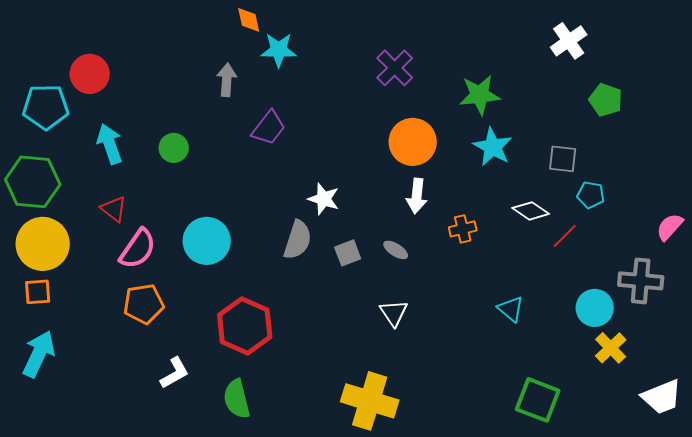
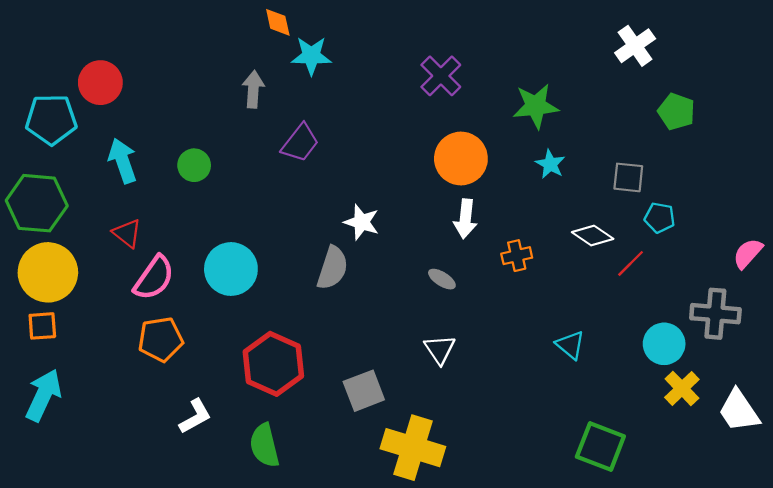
cyan star: (493, 147) -> (550, 164), size x0.7
gray square: (348, 253) -> (364, 391), moved, size x1.4
white trapezoid: (662, 397) -> (739, 411), moved, turned 78

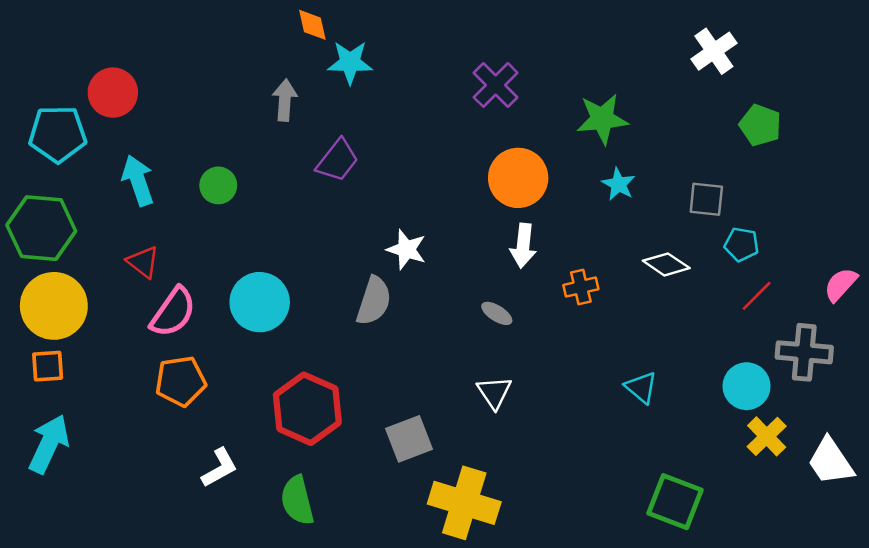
red line: (631, 263) -> (757, 296), moved

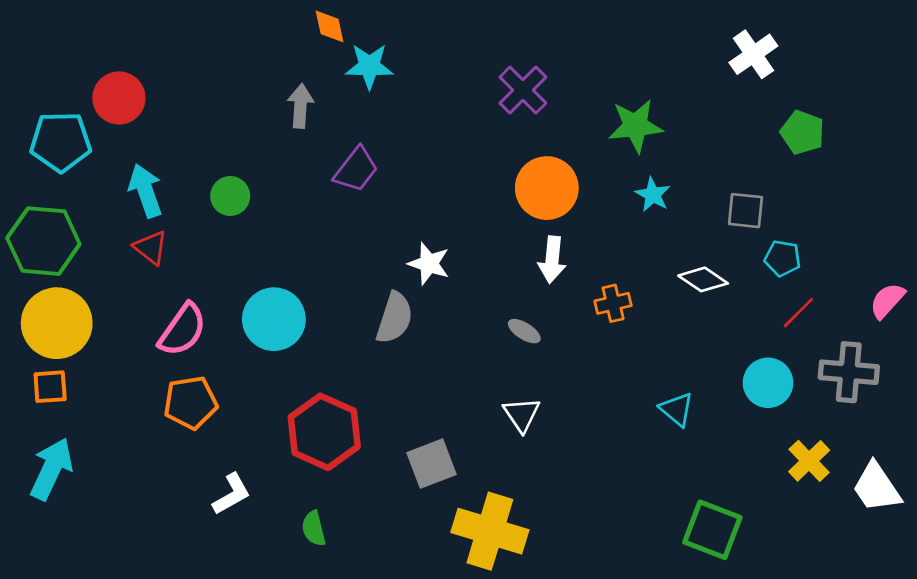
red triangle: (143, 262) -> (151, 248), moved
cyan circle: (747, 386) -> (768, 383), moved
green semicircle: (297, 500) -> (314, 528), size x0.7

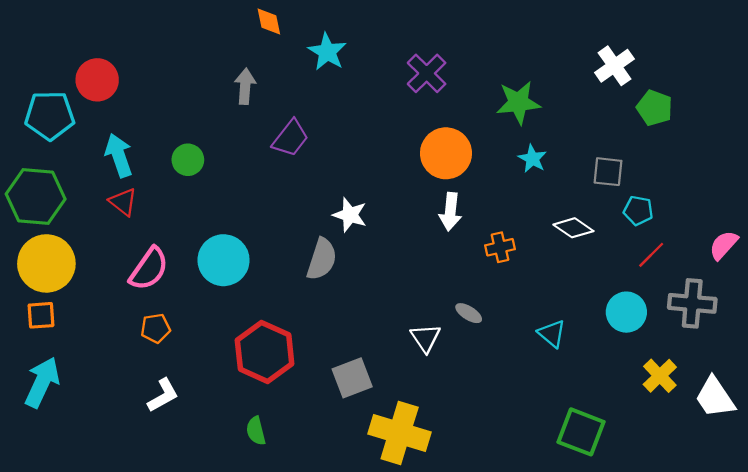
white cross: (753, 54) -> (614, 66), moved
cyan star: (369, 66) -> (327, 52), moved, turned 30
gray ellipse: (524, 331) -> (469, 313), moved
orange pentagon: (190, 403) -> (155, 328), size x0.7
white L-shape: (232, 494) -> (163, 395), moved

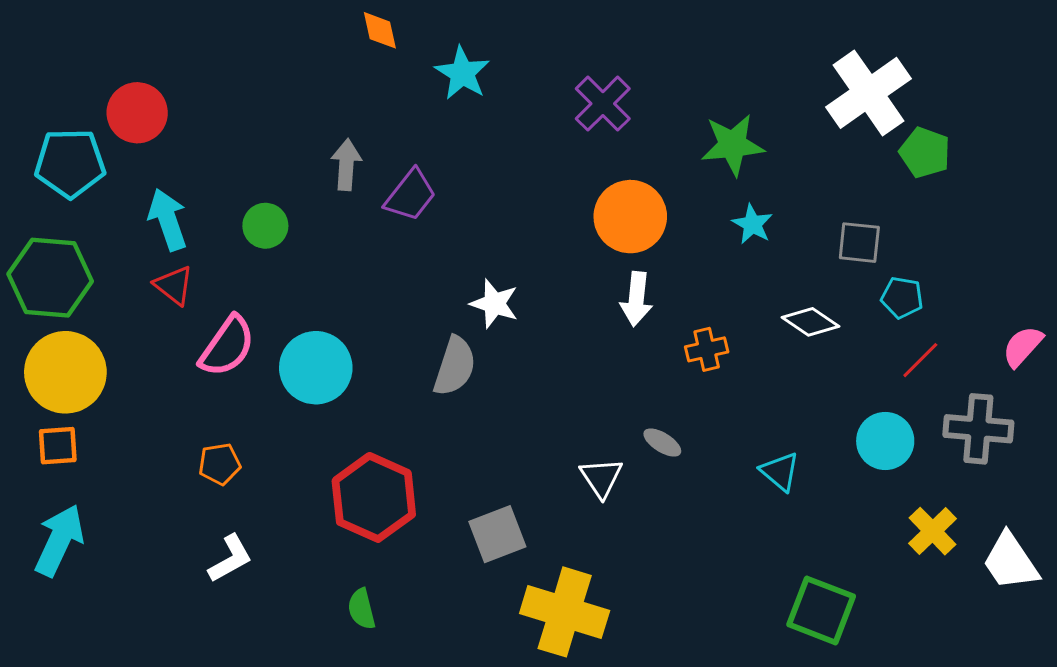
white cross: (614, 66) -> (868, 93), size x1.5
gray arrow: (245, 86) -> (346, 165), moved
pink semicircle: (149, 269) -> (227, 346), moved

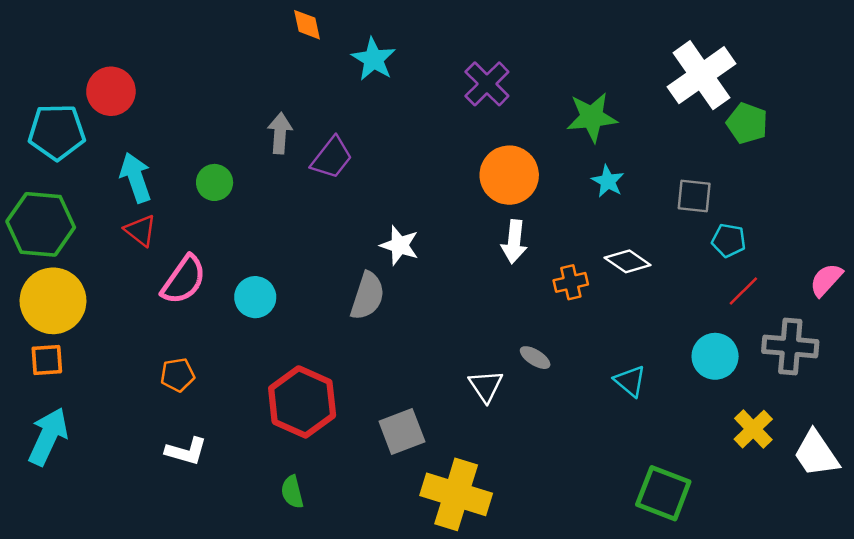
white diamond: (810, 322) -> (628, 261), moved
cyan circle: (316, 368) -> (255, 297), size x0.7
white L-shape: (230, 559) -> (186, 451), turned 45

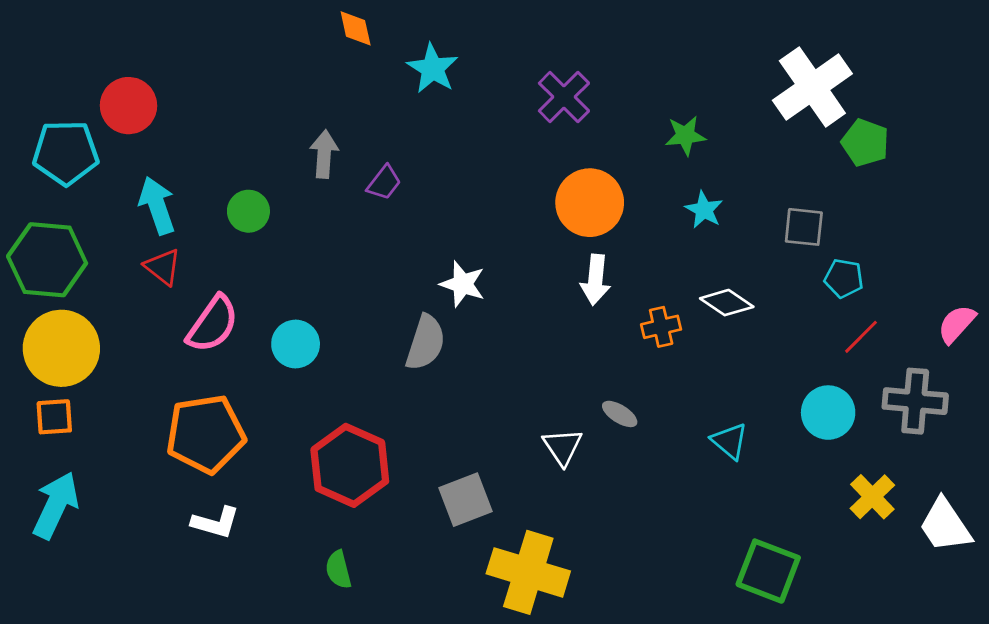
green star: (592, 117) -> (685, 136), size x0.7
purple trapezoid: (332, 158) -> (384, 183), size x0.7
orange pentagon: (178, 375) -> (206, 434), size x2.0

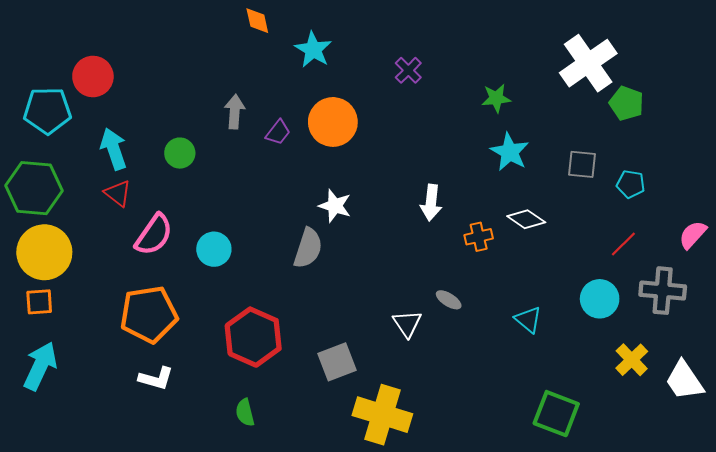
purple cross: (564, 97) -> (408, 70), size x0.7
orange circle: (590, 203) -> (333, 122), moved
cyan star: (704, 210) -> (510, 152), size x1.4
cyan pentagon: (844, 278) -> (631, 184), moved

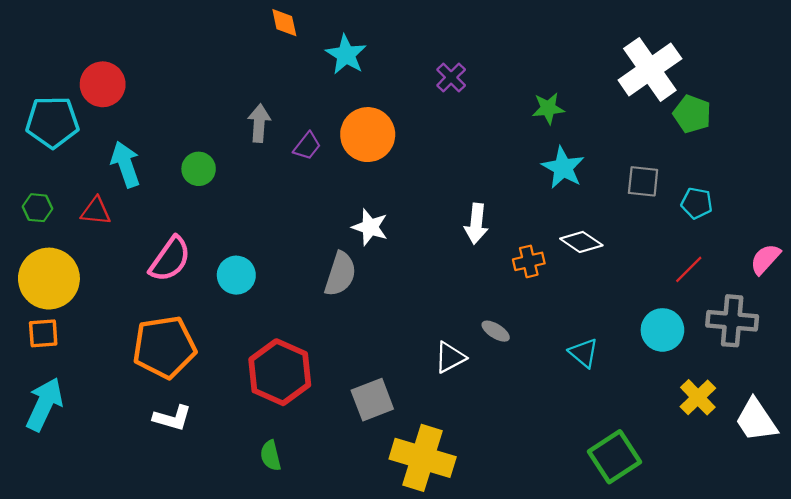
green hexagon: (34, 188) -> (38, 208), size x0.5
red triangle: (118, 193) -> (96, 211), moved, turned -32
white triangle: (407, 324) -> (450, 357), turned 36
green square: (556, 414) -> (614, 457), turned 36

